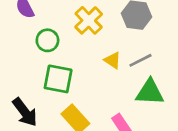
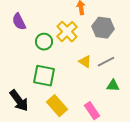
green circle: (47, 40) -> (44, 42), moved
green triangle: (150, 92) -> (113, 86), size x0.6

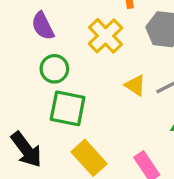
purple semicircle: (19, 22) -> (43, 26), moved
green circle: (44, 42) -> (54, 69), moved

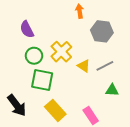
yellow cross: (105, 36) -> (61, 52), moved

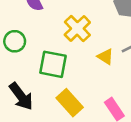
green circle: (34, 56) -> (15, 41), moved
yellow triangle: (84, 66) -> (105, 57), moved

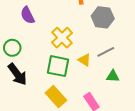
green square: (53, 64) -> (58, 66), moved
black arrow: (21, 96) -> (17, 74), moved

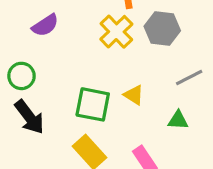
purple semicircle: (27, 15) -> (45, 25), turned -96
yellow cross: (62, 38) -> (116, 32), moved
gray line: (106, 52) -> (189, 78), moved

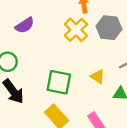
yellow triangle: (134, 95) -> (98, 77), moved

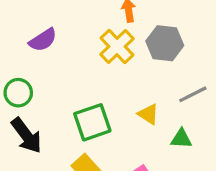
green square: (59, 82) -> (92, 122), turned -30

